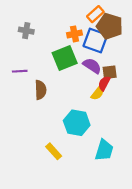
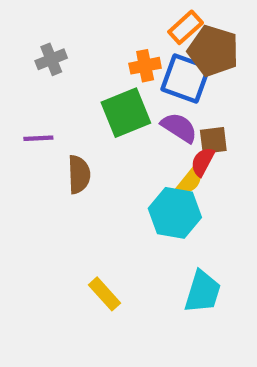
gray cross: (26, 31) -> (51, 59), turned -32
cyan hexagon: (77, 123) -> (175, 213), moved

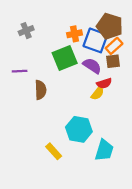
orange rectangle: (186, 27) -> (114, 46), moved
brown square: (213, 140) -> (113, 61), moved
red semicircle: (203, 162) -> (104, 83), turned -136
cyan hexagon: (175, 213) -> (79, 129), moved

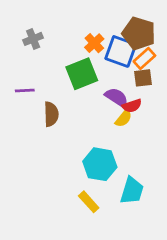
orange cross: (75, 34) -> (94, 43), turned -32
purple semicircle: (92, 66) -> (117, 97), moved
yellow rectangle: (54, 151) -> (89, 202), moved

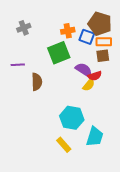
orange cross: (94, 43) -> (68, 31), turned 32
blue square: (121, 51) -> (87, 37), size x0.7
orange rectangle: (144, 58) -> (104, 42), turned 42

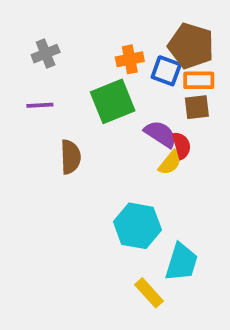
purple line: (18, 65) -> (40, 105), moved
red semicircle: (95, 76) -> (182, 145), turned -88
yellow rectangle: (64, 145) -> (149, 293), moved

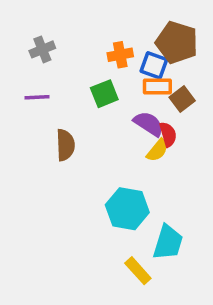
orange rectangle: (199, 80) -> (157, 87), moved
green square: (113, 101) -> (104, 94), size x0.7
brown square: (197, 107) -> (182, 99), turned -30

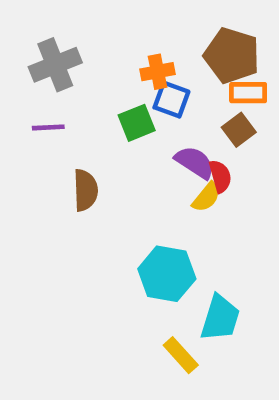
gray cross: (42, 49) -> (55, 65), size x1.5
blue square: (154, 65) -> (171, 100), moved
orange rectangle: (157, 87) -> (248, 93), moved

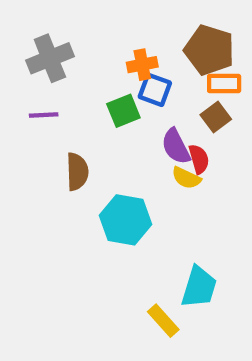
purple semicircle: (195, 162) -> (176, 146), turned -150
yellow semicircle: (206, 197) -> (186, 178), turned 76
cyan hexagon: (167, 274) -> (125, 220), moved

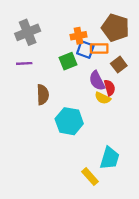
orange rectangle: (224, 84) -> (99, 48), moved

